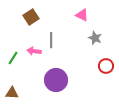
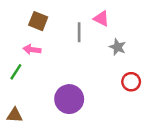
brown square: (31, 17) -> (38, 21), turned -35
gray line: (51, 40) -> (79, 32), moved
pink arrow: (34, 51) -> (32, 50), moved

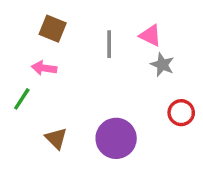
pink triangle: (101, 19) -> (150, 36), moved
purple circle: (69, 99) -> (116, 138), moved
brown triangle: (15, 115) -> (56, 138), moved, turned 42

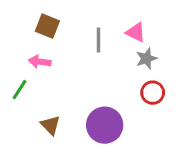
gray star: (162, 65) -> (146, 59), turned 30
red circle: (181, 113) -> (153, 93), moved

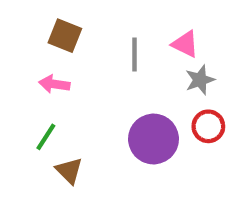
green line: (20, 90) -> (46, 137), moved
purple circle: (105, 125) -> (153, 139), moved

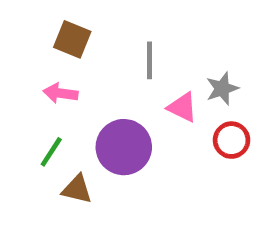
pink triangle: (185, 44) -> (182, 107), moved
purple circle: (153, 139) -> (124, 147), moved
brown triangle: (69, 171) -> (77, 189), turned -32

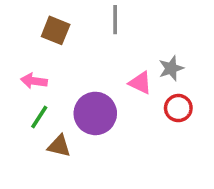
gray line: (150, 60) -> (115, 20), moved
pink arrow: (61, 93) -> (34, 81), moved

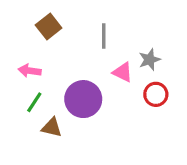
gray line: (115, 20) -> (104, 36), moved
brown square: (56, 30) -> (49, 26), turned 30

